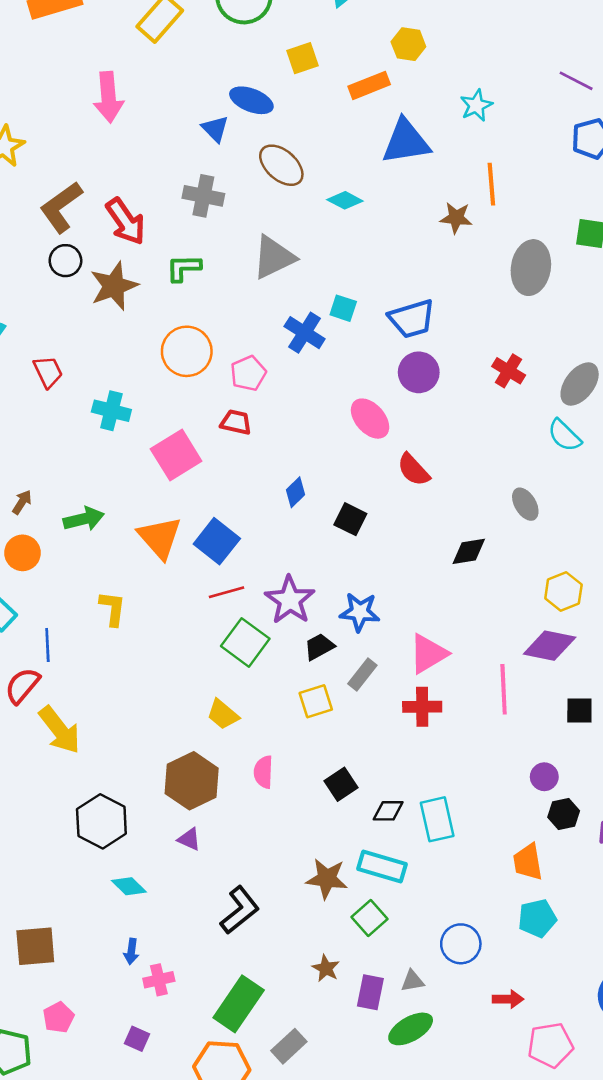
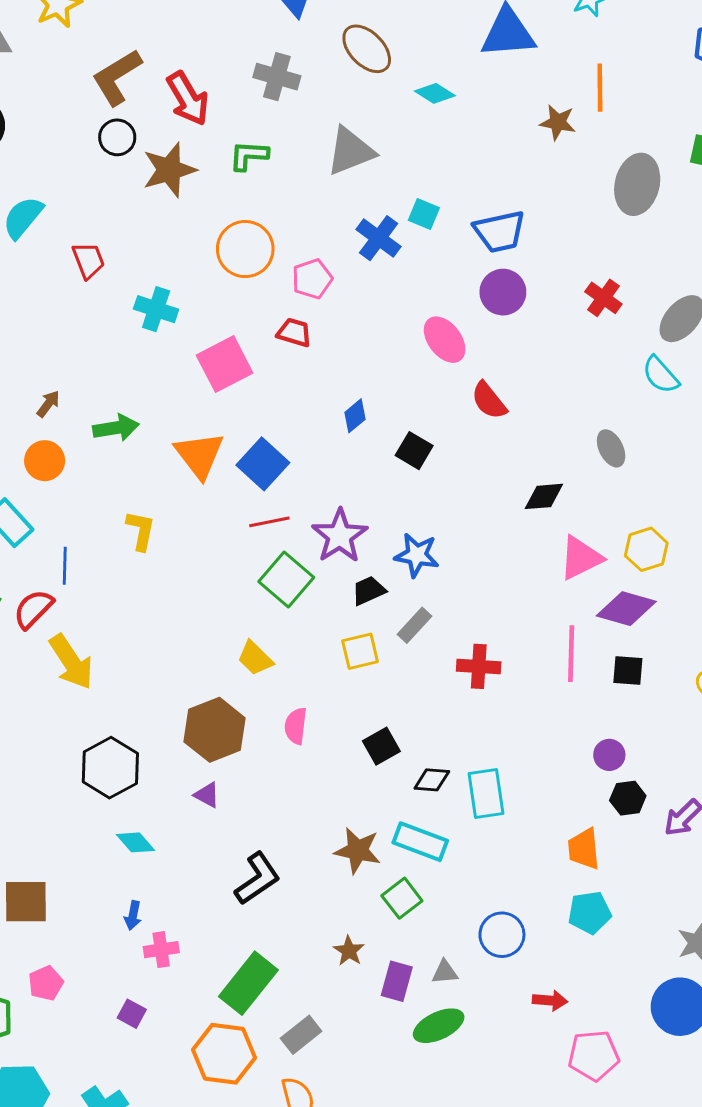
pink triangle: (428, 654) -> (581, 558), moved
black square: (579, 711) -> (628, 670), moved

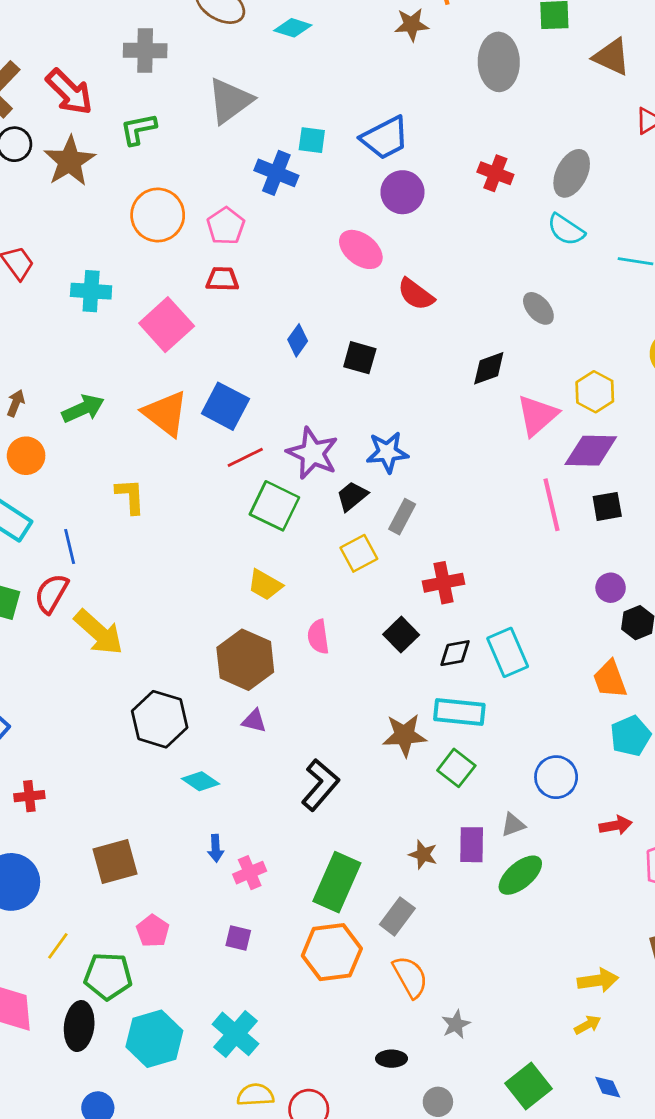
red cross: (479, 666) -> (444, 583), moved
brown star: (349, 951) -> (423, 854), moved

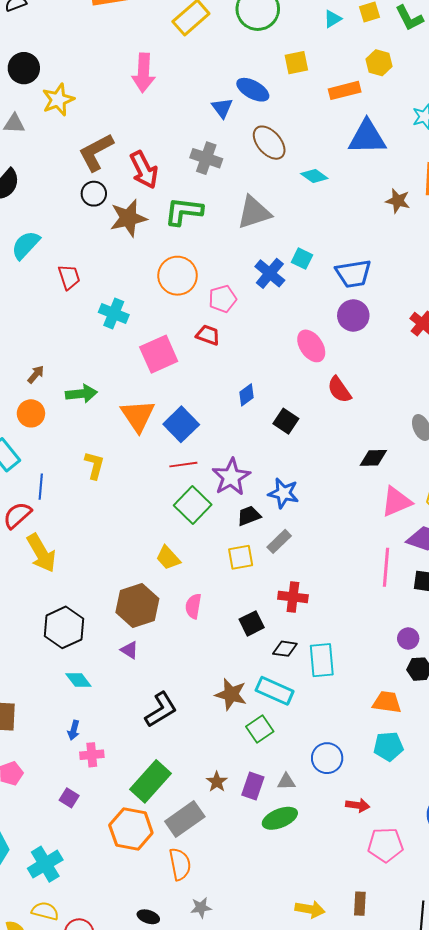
green L-shape: (138, 129) -> (184, 211), size x1.4
orange trapezoid: (610, 679) -> (387, 702), turned 100
gray rectangle: (397, 916) -> (185, 819), size x1.4

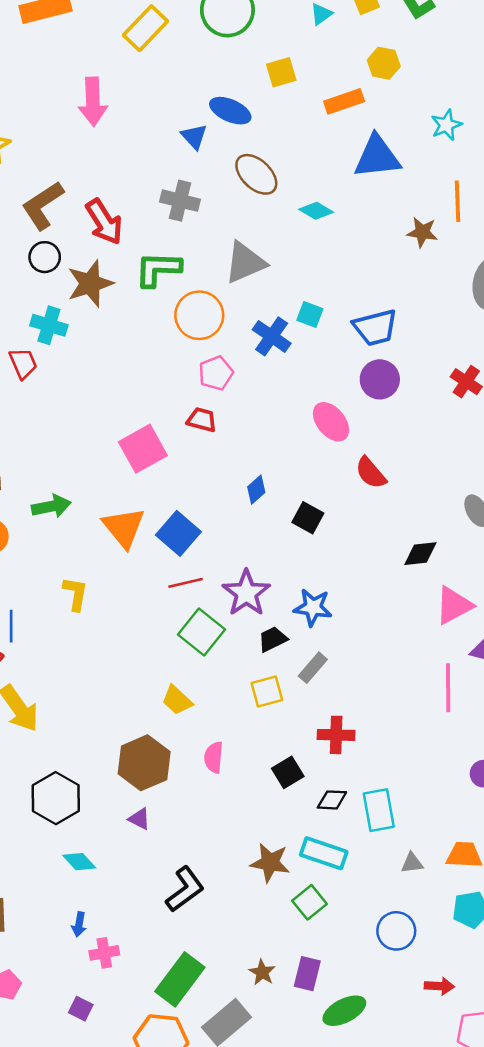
orange circle: (178, 276) -> (199, 315), moved
cyan cross: (114, 314) -> (49, 325), moved
gray triangle: (286, 782) -> (412, 863), moved

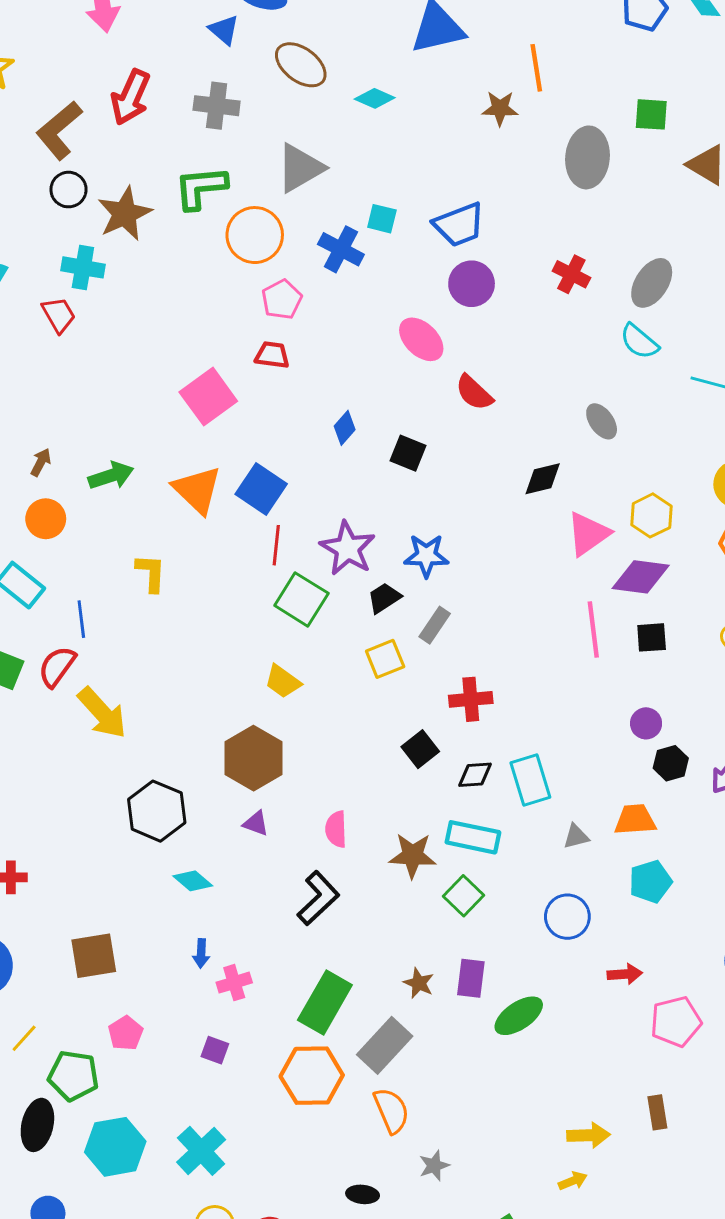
red arrow: (104, 222) -> (131, 97), moved, turned 63
red line: (186, 583) -> (276, 545), turned -64
pink semicircle: (214, 757) -> (336, 829), moved

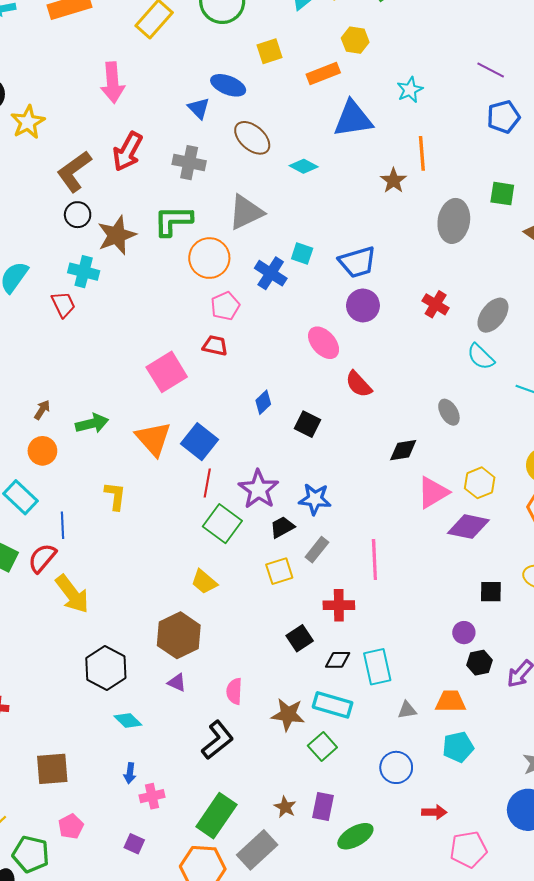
brown star: (500, 108) -> (393, 181), turned 30
pink line: (593, 629) -> (374, 559), moved
black square: (652, 637) -> (491, 592), moved

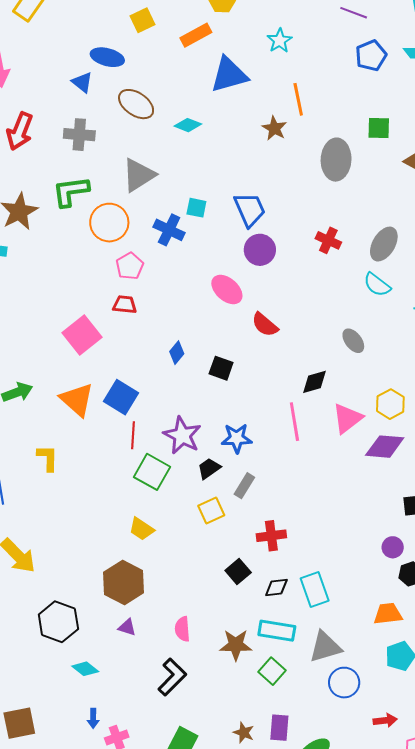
blue trapezoid: (357, 262) -> (250, 209), turned -90
pink line: (374, 559) -> (294, 422), moved
gray triangle: (407, 710) -> (325, 647), moved, size x1.8

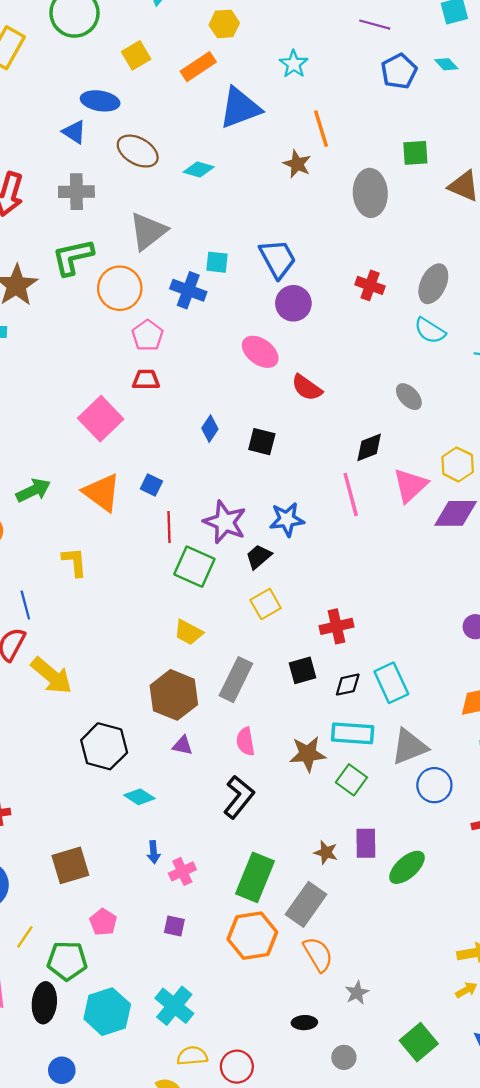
blue square: (121, 397) -> (151, 485), size x0.6
gray rectangle: (244, 486) -> (236, 680), moved, size x1.5
black square: (238, 571) -> (302, 670), turned 30

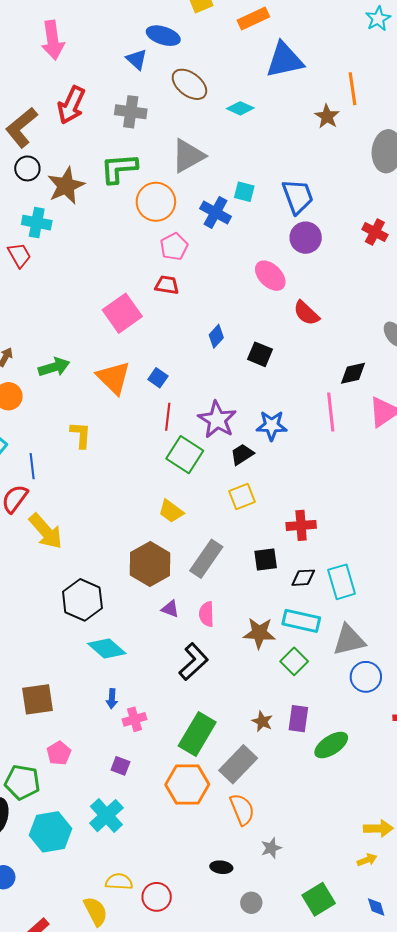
cyan star: (294, 64) -> (378, 19), moved
purple triangle: (183, 745) -> (170, 609), moved
cyan diamond: (139, 797) -> (107, 649), size x1.4
cyan cross: (174, 1006) -> (106, 816), moved

